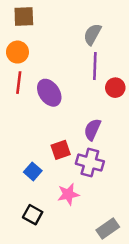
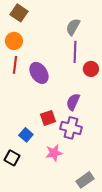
brown square: (24, 17) -> (19, 13), turned 36
black square: (33, 215) -> (12, 158), moved

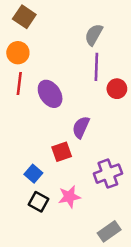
purple semicircle: (73, 102) -> (81, 127), moved
purple cross: (71, 128) -> (108, 174), moved, turned -35
black square: (12, 158) -> (38, 202), moved

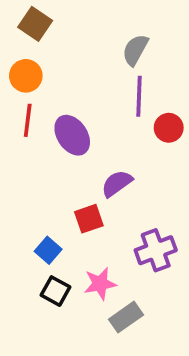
purple semicircle: (81, 127) -> (117, 183), turned 30
gray rectangle: (109, 231) -> (126, 317), moved

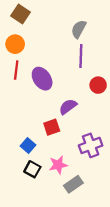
red circle: (169, 128) -> (98, 85), moved

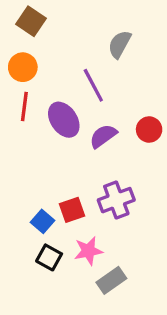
purple line: (81, 56) -> (93, 85), moved, turned -30
purple semicircle: (68, 107) -> (103, 136), moved
red square: (52, 127) -> (72, 210), moved
purple cross: (91, 145) -> (116, 200), moved

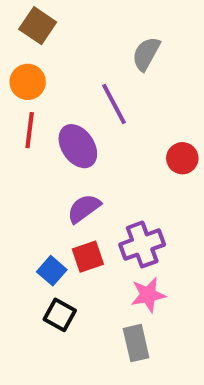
purple semicircle: (103, 136) -> (84, 208), moved
pink star: (88, 251) -> (148, 295), moved
gray rectangle: (111, 280) -> (136, 343), turned -68

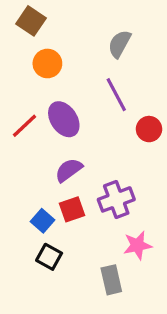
orange circle: (28, 82) -> (47, 63), moved
purple line: (114, 104) -> (116, 95), moved
red line: (30, 130) -> (24, 126), moved, turned 40
pink star: (148, 295) -> (138, 245), moved

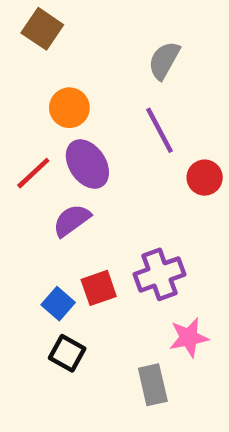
orange circle: (47, 63) -> (69, 108), moved
purple semicircle: (69, 170) -> (72, 220), moved

